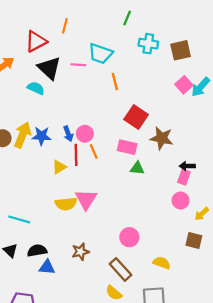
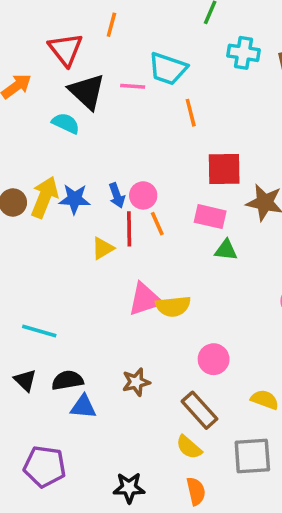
red triangle: (36, 41) -> (66, 49), turned -40
red square: (136, 117) -> (224, 169), turned -35
pink triangle: (86, 199) -> (145, 299), turned 40
yellow semicircle: (66, 204) -> (173, 306), moved

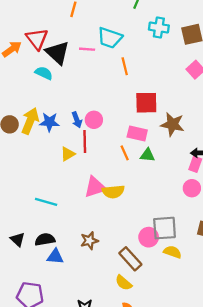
red triangle: (66, 49) -> (37, 39), moved
orange line: (157, 224) -> (125, 153), moved
cyan line: (39, 331) -> (46, 202), moved
pink circle: (214, 359) -> (149, 237), moved
gray square: (252, 456) -> (165, 228), moved

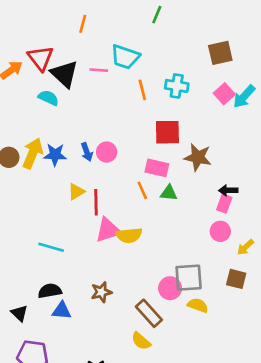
cyan cross: (159, 28) -> (177, 86), moved
red line: (85, 141) -> (96, 202), moved
black triangle: (18, 239) -> (19, 313), moved

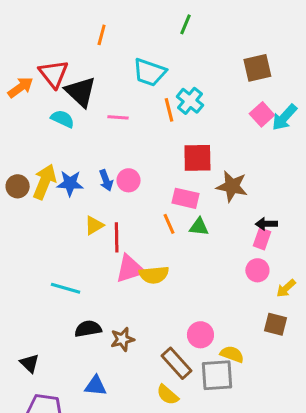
pink line: (99, 70) -> (118, 117), moved
cyan cross: (177, 86) -> (190, 101), moved, turned 30
gray square: (189, 278) -> (217, 375), moved
black semicircle: (50, 291) -> (88, 329), moved
blue triangle: (62, 311) -> (96, 386), moved

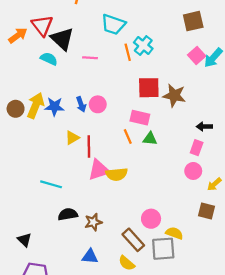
brown star: (232, 186) -> (174, 95), moved
black arrow: (266, 224) -> (204, 127), moved
blue triangle: (96, 386) -> (90, 256), moved

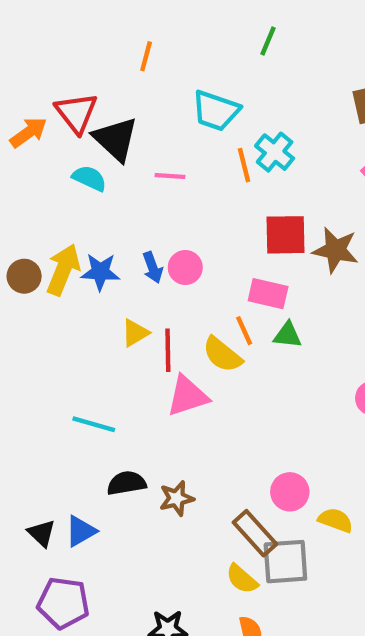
yellow semicircle: (117, 174) -> (222, 355), moved, turned 45
gray square: (163, 249) -> (285, 562), moved
blue triangle: (90, 256) -> (81, 531), moved, turned -35

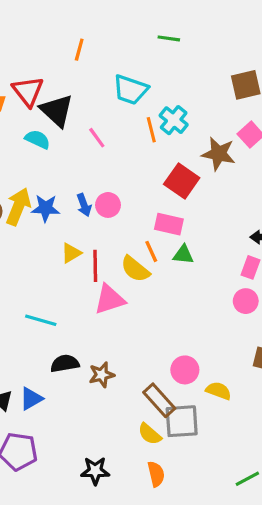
green line: (268, 41) -> (169, 38), turned 75
pink line: (170, 176) -> (97, 138), turned 50
red square: (285, 235) -> (182, 181), turned 36
brown star: (336, 250) -> (218, 154), moved

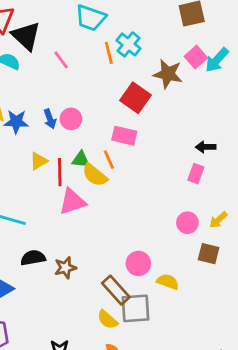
green triangle: (183, 255) -> (81, 160), moved
pink circle: (246, 301) -> (187, 223), moved

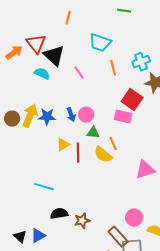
cyan cross: (129, 44) -> (141, 62), moved, turned 30
pink rectangle: (124, 136) -> (123, 117), moved
green triangle: (81, 160) -> (93, 133), moved
pink triangle: (72, 202) -> (145, 170), moved

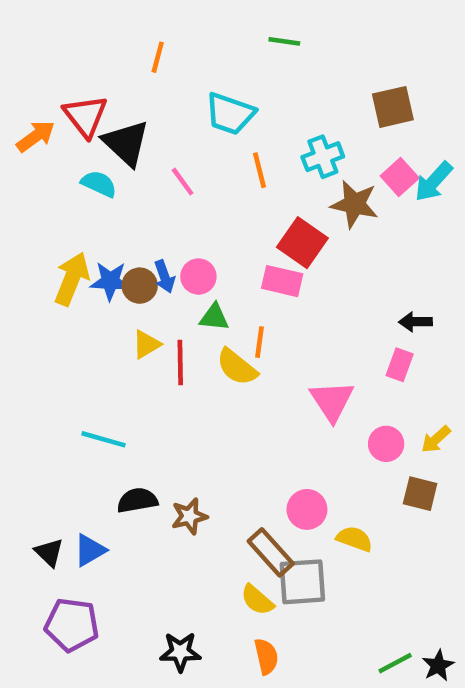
brown circle: (12, 119) -> (140, 286), moved
orange line: (113, 144) -> (259, 342), turned 32
pink triangle: (145, 170) -> (332, 401), turned -45

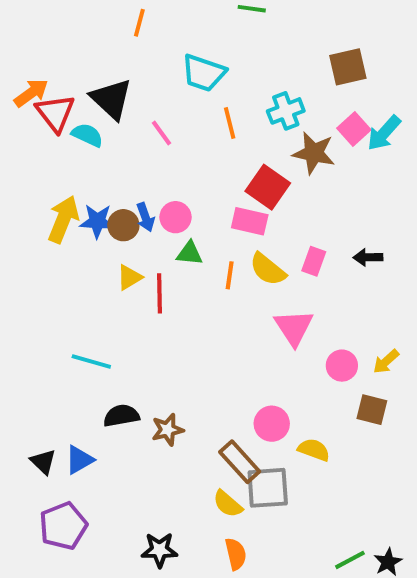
red triangle: (85, 116) -> (55, 113), moved
pink rectangle: (400, 365) -> (314, 261), moved
yellow semicircle: (237, 367) -> (268, 269), moved
purple pentagon: (72, 625) -> (63, 526), turned -30

